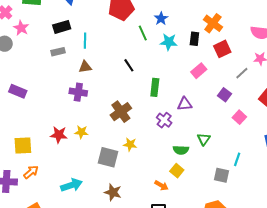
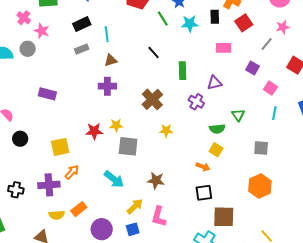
pink rectangle: (199, 71) -> (224, 48), turned 49
gray square: (108, 157) -> (128, 146), moved
cyan line: (237, 159) -> (274, 113), moved
cyan arrow: (71, 185) -> (114, 179), turned 65

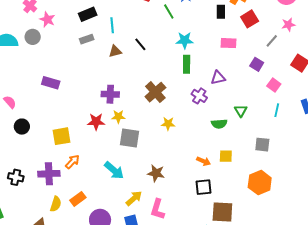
cyan star: (190, 24) -> (185, 40), moved
black line: (154, 52) -> (140, 44), moved
purple cross: (107, 86) -> (110, 94), moved
yellow square: (216, 150) -> (226, 156), moved, turned -32
yellow semicircle: (57, 215) -> (56, 204), turned -70

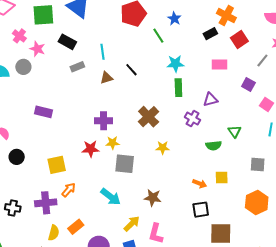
black rectangle: (221, 12) -> (210, 34), turned 64
black rectangle: (88, 14) -> (67, 42), moved, turned 54

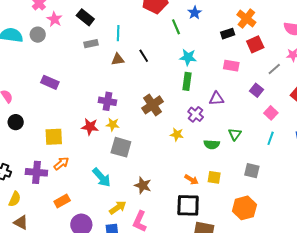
yellow star: (163, 148) -> (177, 134), moved
black square: (201, 210) -> (188, 205), size x1.4
yellow semicircle: (54, 233) -> (15, 199), moved

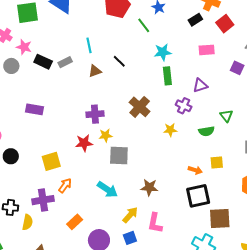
black rectangle: (85, 17) -> (43, 62), moved
yellow semicircle: (15, 199) -> (28, 222), moved

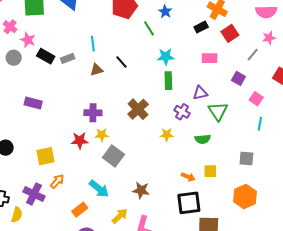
green triangle: (226, 116) -> (218, 111), moved, size x1.5
gray square: (119, 156) -> (113, 156), turned 30
purple cross: (43, 200) -> (34, 194), turned 30
orange rectangle: (75, 222) -> (80, 210), moved

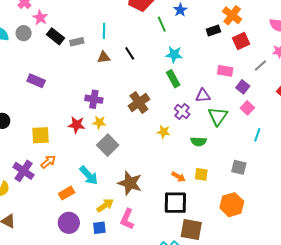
pink rectangle: (210, 58) -> (225, 71), moved
green rectangle: (168, 81) -> (173, 79), turned -36
pink square: (256, 99) -> (247, 108), moved
brown star: (141, 190) -> (130, 183), size x1.4

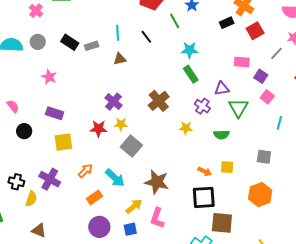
pink star: (40, 18) -> (49, 77), moved
black line: (130, 53) -> (146, 37), moved
purple rectangle: (36, 81) -> (55, 113), moved
purple cross: (94, 99) -> (114, 102), turned 36
orange arrow: (48, 162) -> (85, 171), moved

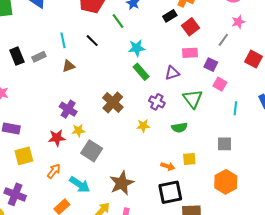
red square: (255, 31) -> (190, 27), moved
black rectangle: (70, 42) -> (17, 56), turned 42
purple triangle: (222, 88) -> (172, 73), moved
orange arrow: (85, 171) -> (54, 171), moved
brown star: (157, 182) -> (122, 183), turned -30

